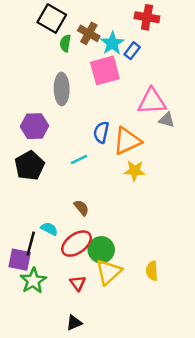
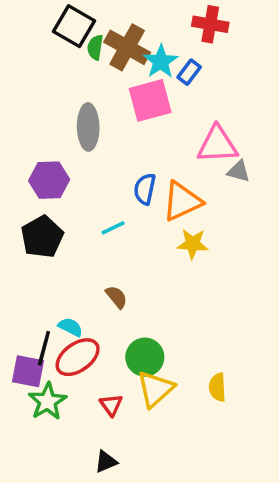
brown cross: (89, 33) -> (127, 47), size x1.4
green semicircle: (65, 43) -> (95, 47), moved
red ellipse: (76, 244) -> (78, 357), moved

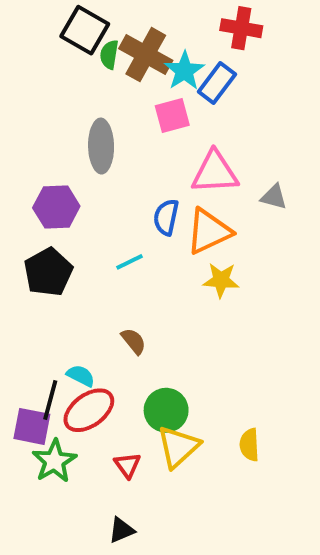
blue rectangle: (189, 72) -> (217, 83), size x1.4
pink square: (150, 100) -> (172, 116), size x0.7
pink triangle: (217, 145) -> (215, 172), moved

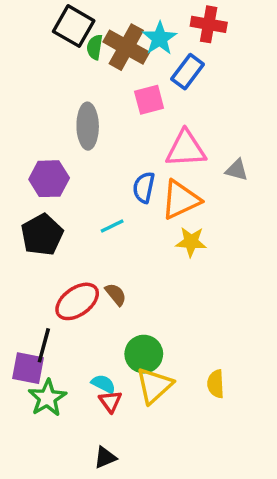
cyan star: (184, 71) -> (160, 38), moved
cyan semicircle: (81, 376) -> (103, 384), moved
red ellipse: (89, 410) -> (77, 301), moved

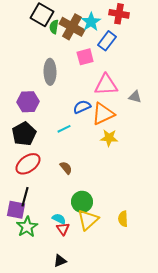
blue semicircle: (144, 187) -> (82, 107), turned 54
red ellipse: (77, 301) -> (28, 164), moved

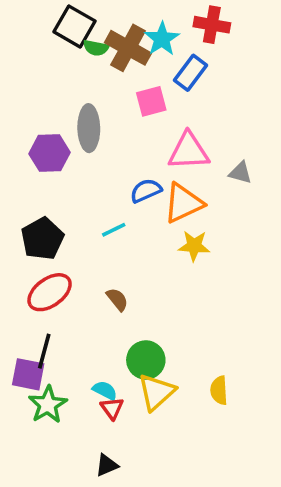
green semicircle: (54, 27) -> (96, 48), turned -88
purple hexagon: (28, 102) -> (50, 153), moved

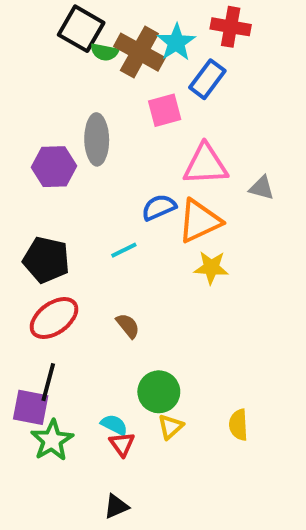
black pentagon: (42, 239) -> (46, 260), turned -30
yellow triangle: (157, 392) -> (170, 427), size x0.6

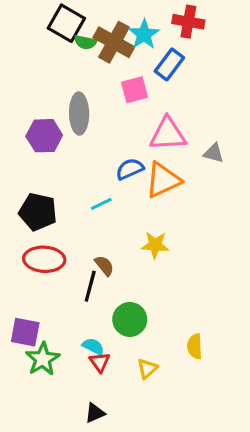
yellow star: (211, 268) -> (155, 245), moved
red ellipse: (54, 318) -> (44, 259), turned 39
black line: (48, 382) -> (90, 286), moved
yellow triangle: (170, 427) -> (147, 369), moved

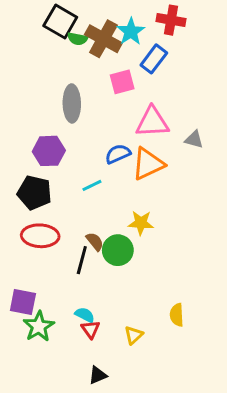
purple hexagon: (44, 136) -> (49, 151), moved
green circle: (130, 319) -> (118, 250), moved
black triangle: (95, 413) -> (98, 375), moved

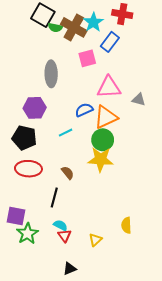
yellow star: (141, 223) -> (101, 159), size x1.4
green circle: (118, 250) -> (103, 140), moved
black line: (82, 260) -> (54, 197), moved

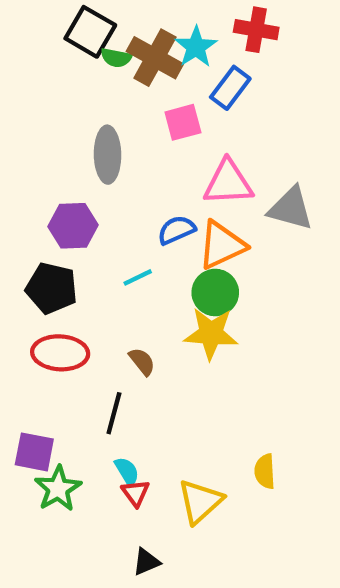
gray triangle: (139, 100) -> (291, 208), size x1.6
cyan semicircle: (60, 225) -> (127, 471), turned 32
yellow triangle: (95, 240) -> (200, 502), size x1.6

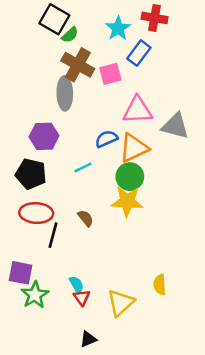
green semicircle: (116, 58) -> (70, 35), turned -54
brown cross: (155, 58) -> (78, 65), moved
black line: (114, 413) -> (53, 235), moved

